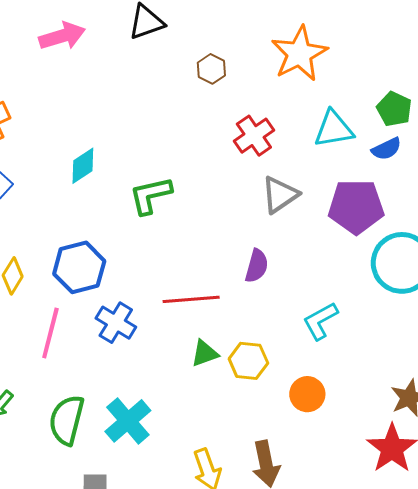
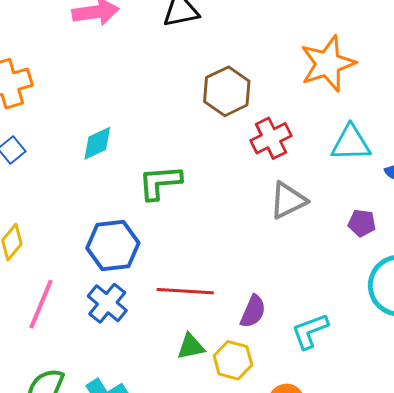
brown hexagon: (211, 69) -> (227, 91), moved, size x1.6
purple pentagon: (356, 207) -> (362, 223), size x0.5
purple semicircle: (257, 266) -> (253, 311), moved
blue hexagon: (79, 267) -> (113, 245), moved

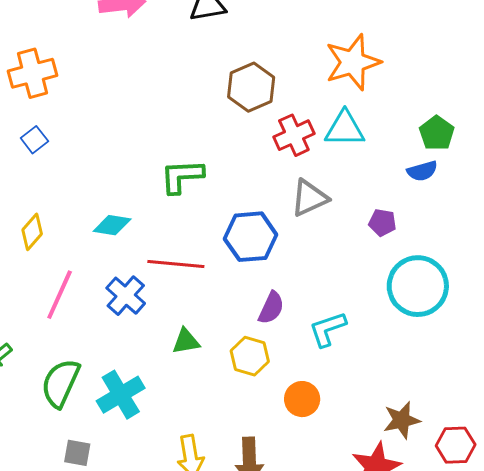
cyan diamond: (97, 143) -> (112, 225), moved, turned 33
cyan triangle: (351, 143) -> (345, 129), moved
blue hexagon: (113, 245) -> (251, 237), moved
red line: (185, 291) -> (176, 264), moved
green triangle: (191, 347) -> (186, 341), moved

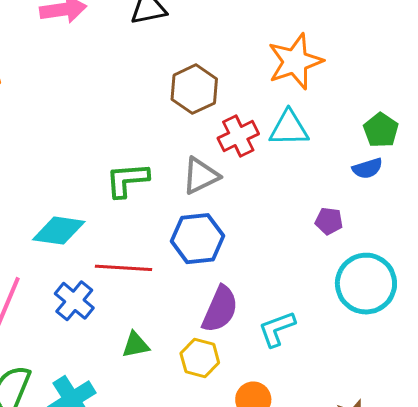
gray triangle: (309, 198) -> (201, 176), moved
cyan diamond: (112, 225) -> (59, 231), size x1.4
purple semicircle: (271, 308) -> (220, 309), size x1.4

